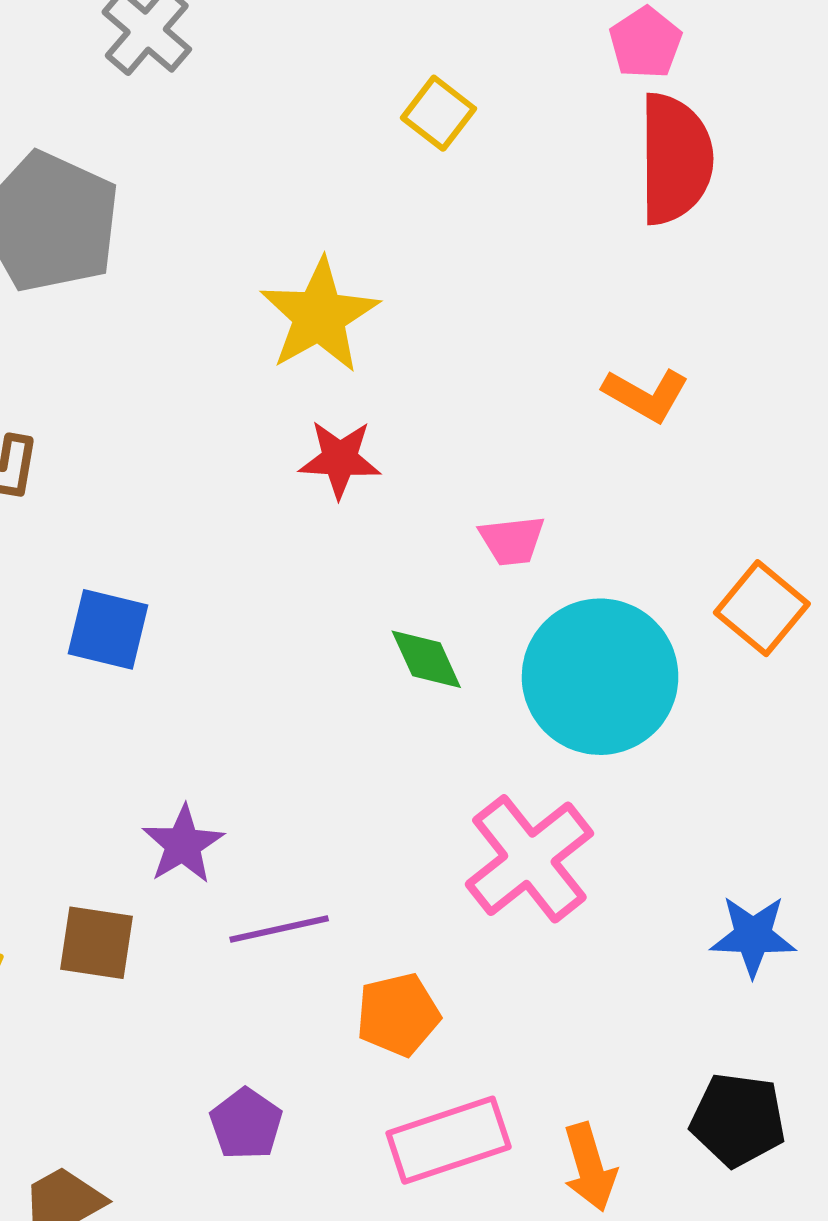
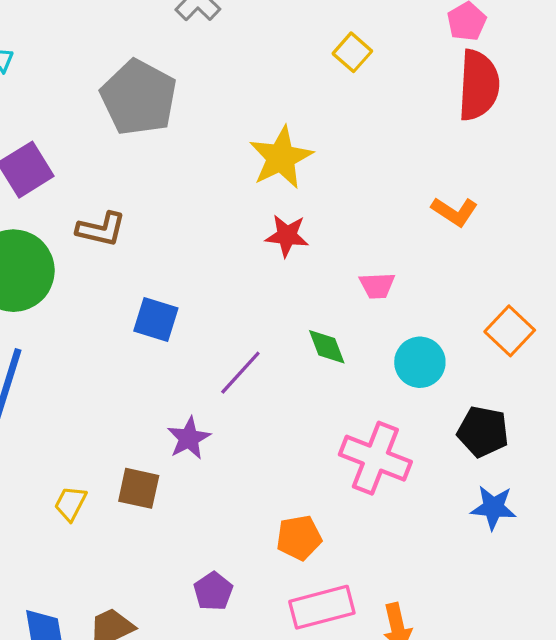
cyan circle: (600, 677) -> (420, 362), size x0.6
pink cross: (529, 859) -> (375, 458), turned -34
purple line: (279, 929) -> (240, 373), moved, turned -39
black pentagon: (738, 1120) -> (483, 432), moved

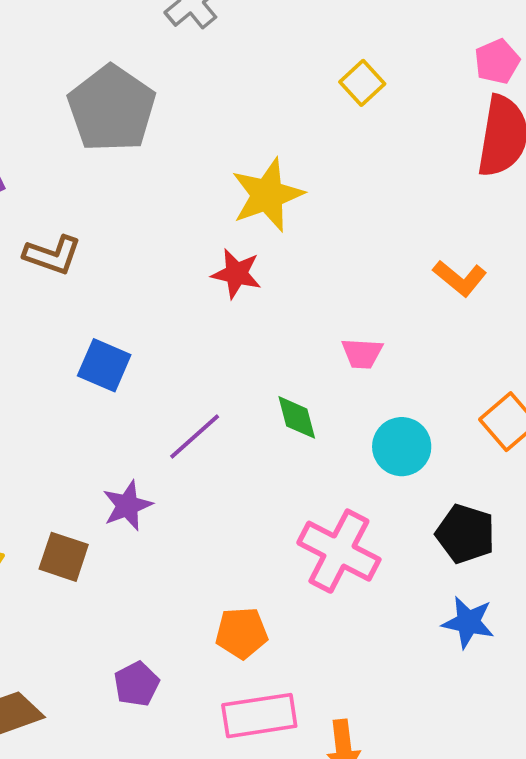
red star: (287, 236) -> (236, 274), moved

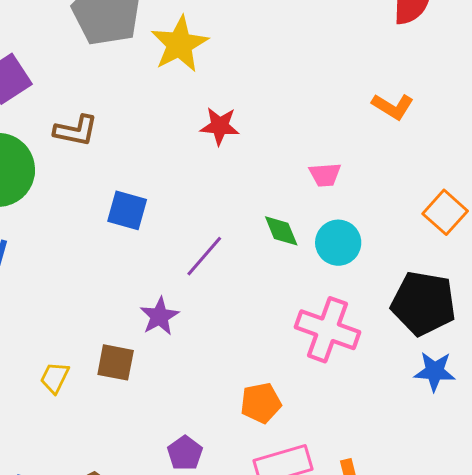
yellow star: (267, 195) -> (180, 44), moved
cyan circle: (402, 447) -> (338, 243), moved
black pentagon: (465, 534) -> (423, 303), size x1.4

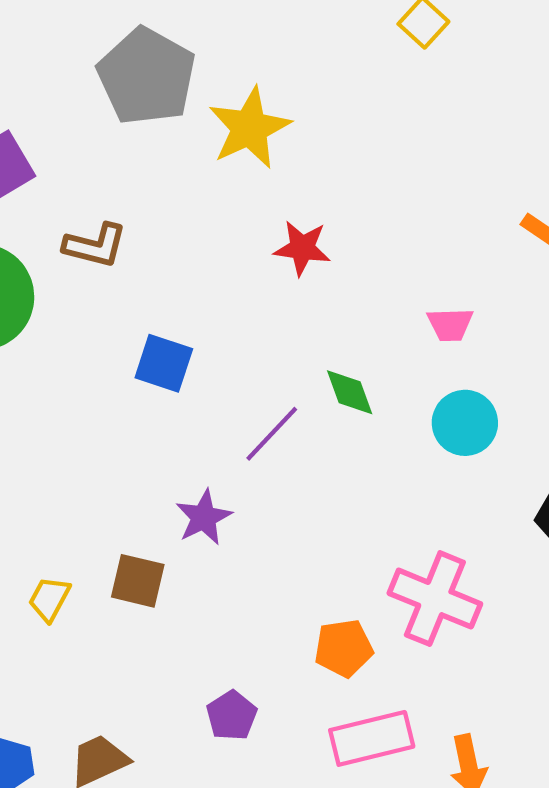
green diamond: (281, 231) -> (350, 392), moved
pink cross: (328, 330) -> (435, 599), moved

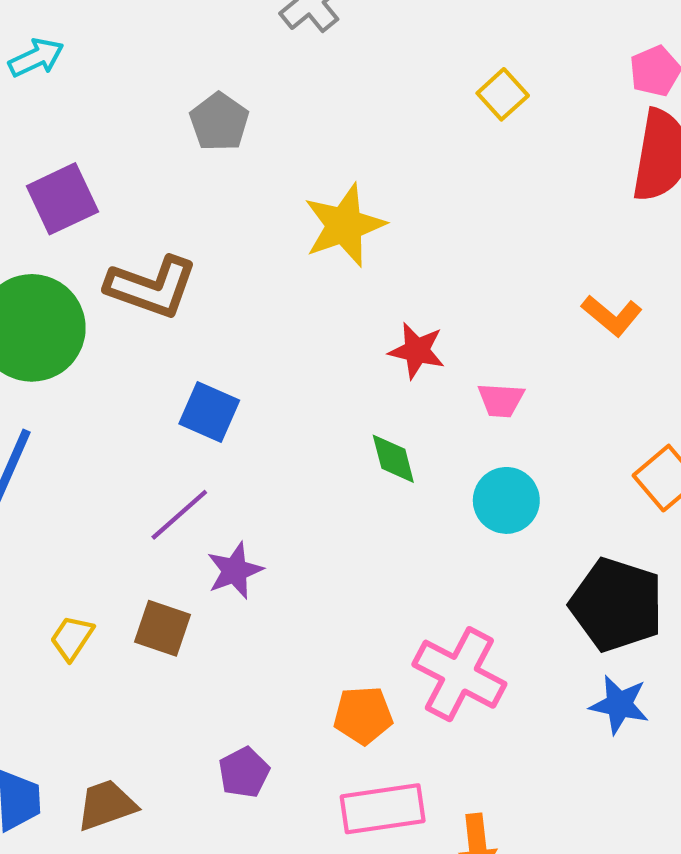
gray pentagon: (147, 76) -> (219, 122), size x0.6
yellow star: (249, 128) -> (344, 225), moved
brown L-shape: (95, 245) -> (152, 287), size x1.4
red star: (302, 248) -> (417, 351), moved
purple line: (272, 434) -> (179, 515), moved

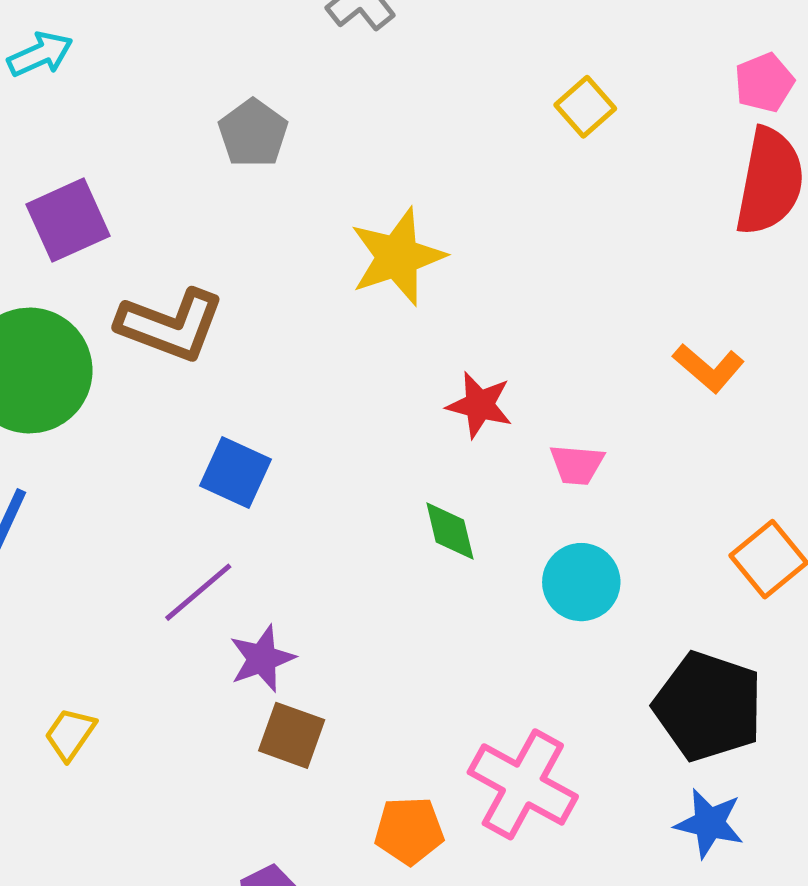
brown square: (163, 628) -> (292, 735), moved

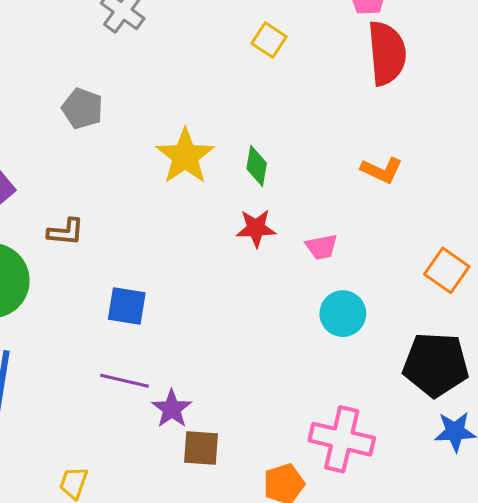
brown L-shape: (170, 325) -> (66, 232), size x0.6
green diamond: (450, 531) -> (257, 166), moved, turned 39
purple line: (198, 592) -> (125, 381), turned 69

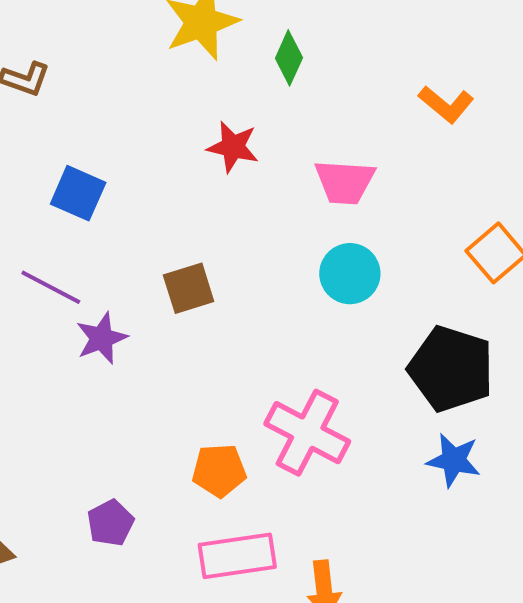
red star: (256, 228) -> (233, 147), moved
pink trapezoid: (321, 247) -> (345, 182), size x1.4
brown square: (201, 448) -> (189, 288), moved, turned -36

